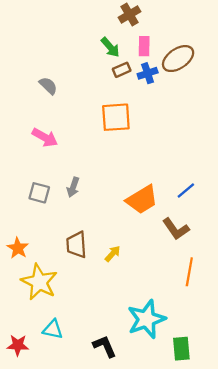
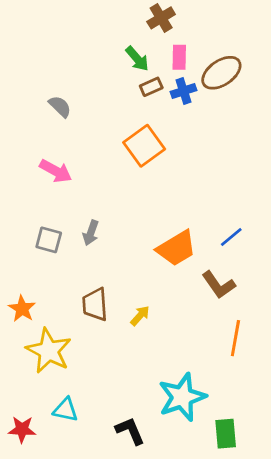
orange square: (116, 117) -> (144, 146), turned -32

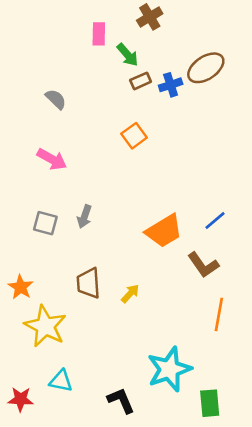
pink rectangle: (179, 57) -> (99, 34), moved
orange square: (144, 146) -> (134, 136), size x0.7

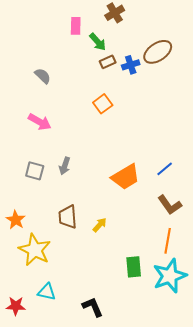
brown L-shape: (203, 265) -> (170, 205), moved
cyan star: (169, 369) -> (170, 276), moved
green rectangle: (210, 403) -> (134, 267), moved

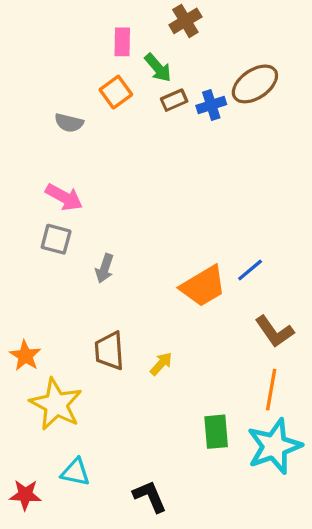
gray semicircle: (43, 76) -> (69, 123), turned 150
orange square: (103, 104) -> (116, 92), moved
blue line: (165, 169) -> (250, 270), moved
gray square: (35, 171) -> (56, 239), moved

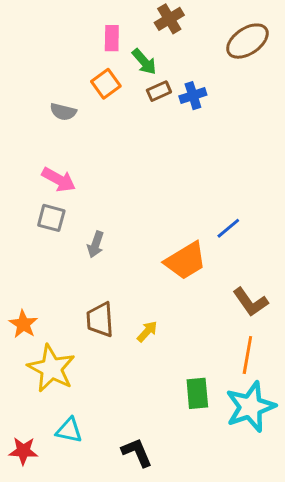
brown ellipse: (255, 84) -> (247, 41), moved
blue line: (250, 270) -> (228, 228), moved

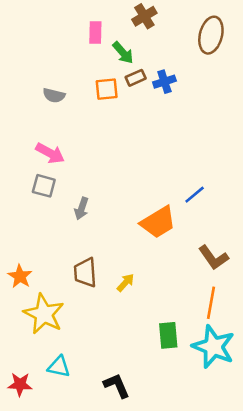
brown ellipse: (247, 41) -> (211, 35), turned -42
orange square: (106, 84) -> (107, 89), moved, turned 30
cyan star: (250, 407) -> (213, 347), turned -30

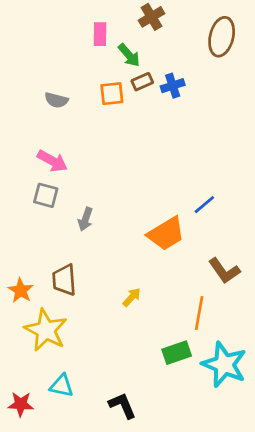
brown trapezoid: (85, 273) -> (64, 280), moved
orange line: (211, 303) -> (199, 313), moved
green rectangle: (168, 335) -> (177, 353), turned 76

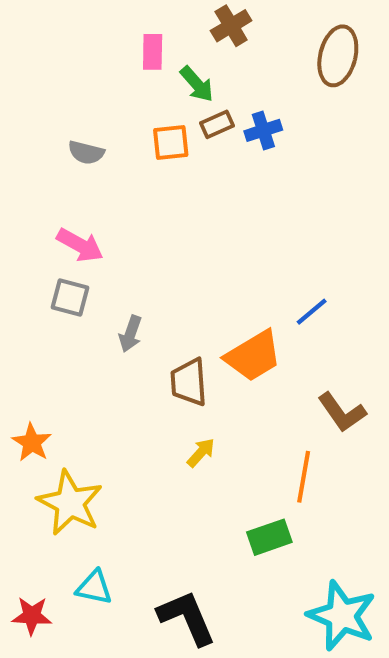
brown trapezoid: (64, 280) -> (189, 382), moved
cyan star: (224, 365) -> (342, 616), moved
black L-shape: (122, 405) -> (187, 618), size x1.4

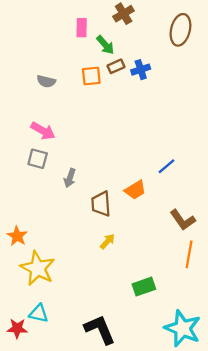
orange trapezoid: (253, 356) -> (135, 190), size x0.7
orange line: (304, 477) -> (189, 254), moved
cyan triangle: (94, 587) -> (39, 313), moved

